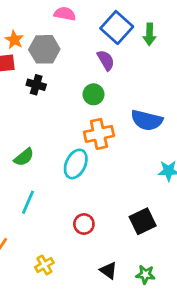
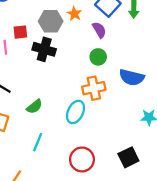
orange star: (14, 40) -> (74, 14), moved
black cross: (36, 85) -> (44, 49), size x1.5
green circle: (93, 94) -> (98, 57), moved
red circle: (84, 224) -> (82, 159), size x1.5

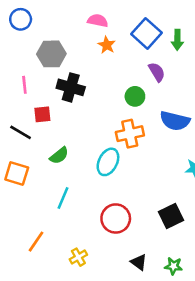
gray hexagon: (51, 21) -> (51, 54), moved
purple semicircle: (99, 30) -> (157, 72), moved
red square: (20, 32) -> (42, 114), moved

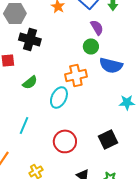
green circle: (135, 96) -> (91, 46), moved
green semicircle: (59, 156) -> (30, 82), moved

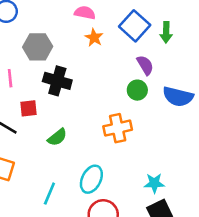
blue semicircle: (111, 65) -> (178, 97), moved
cyan ellipse: (59, 97) -> (91, 179), moved
cyan star: (127, 102) -> (154, 183), moved

